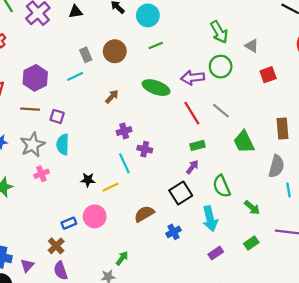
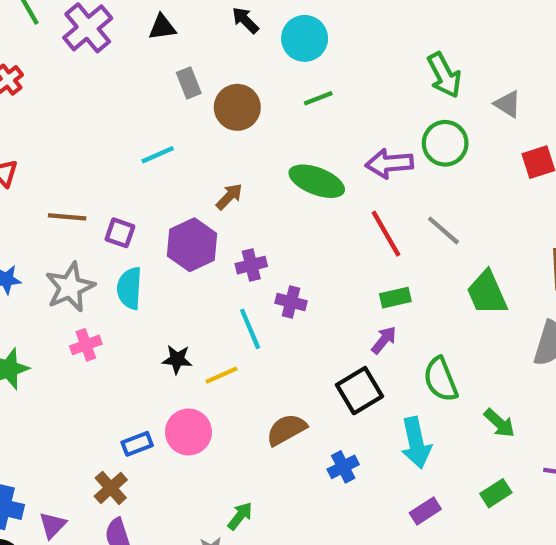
gray rectangle: (86, 55) -> (189, 83), moved
purple hexagon: (35, 78) -> (192, 245), moved

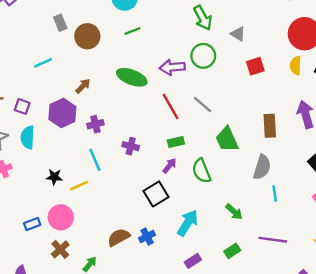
purple cross: (291, 302) -> (131, 146), moved
green semicircle: (441, 379) -> (201, 171), moved
brown semicircle: (286, 430) -> (119, 237), moved
cyan arrow: (416, 443) -> (188, 223), turned -136
brown cross: (111, 488) -> (60, 249), moved

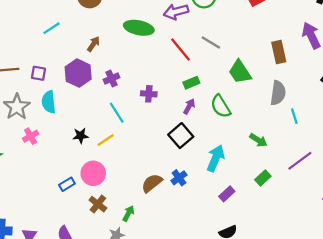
purple line: (273, 240) -> (300, 161), turned -35

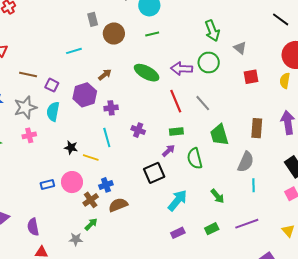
yellow line: (106, 140) -> (91, 157), turned 35
blue cross: (179, 178) -> (106, 185), moved
brown cross: (98, 204) -> (91, 200), moved

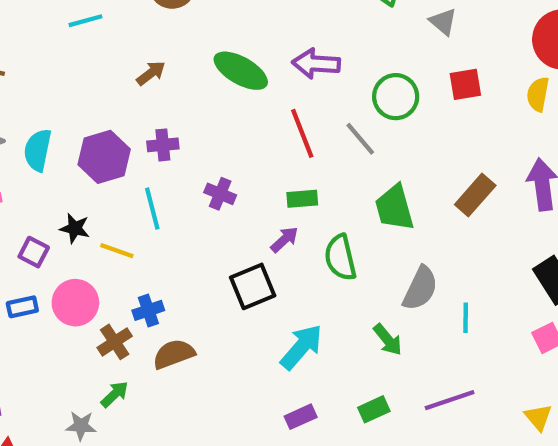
green circle: (209, 62) -> (396, 97), moved
purple square: (52, 85) -> (34, 252), moved
purple hexagon: (85, 95) -> (104, 157), moved
brown rectangle: (257, 128) -> (475, 195), turned 36
gray semicircle: (246, 162) -> (420, 288), moved

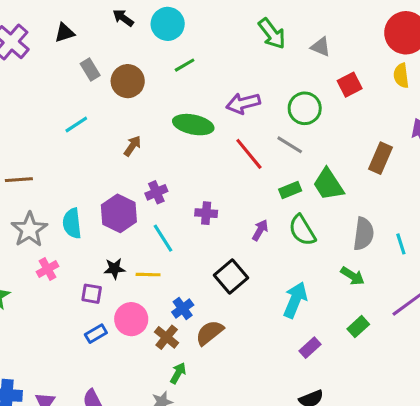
green rectangle: (302, 199) -> (290, 190), moved
black square: (253, 286) -> (231, 277), moved

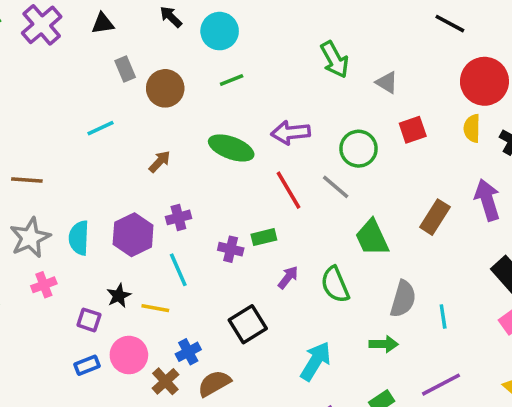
green rectangle: (290, 190) -> (264, 237), moved
black star: (114, 269) -> (119, 296), turned -30
green arrow: (353, 276) -> (384, 344), turned -40

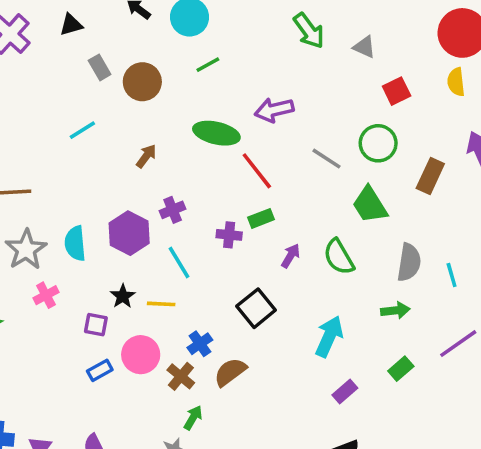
green circle: (359, 149) -> (378, 143), moved
red line: (289, 190) -> (257, 171), moved

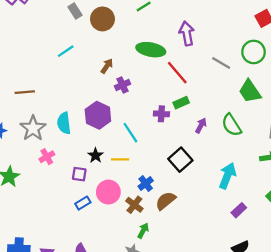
purple arrow: (274, 110) -> (187, 33), turned 95
purple cross: (173, 210) -> (123, 85), moved

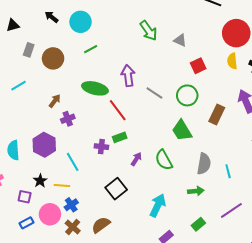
gray rectangle: (75, 11) -> (29, 50), turned 48
gray line: (221, 63) -> (154, 93), moved
blue cross: (146, 184) -> (71, 205), moved

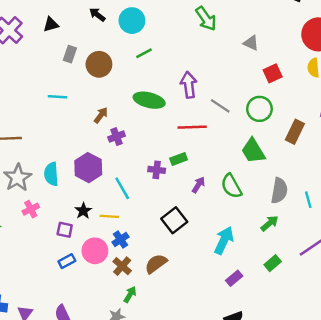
green arrow: (149, 31) -> (206, 19), moved
cyan line: (18, 86) -> (57, 97), turned 35
red line: (118, 110) -> (192, 127), moved, turned -55
green arrow: (196, 191) -> (269, 223), turned -35

